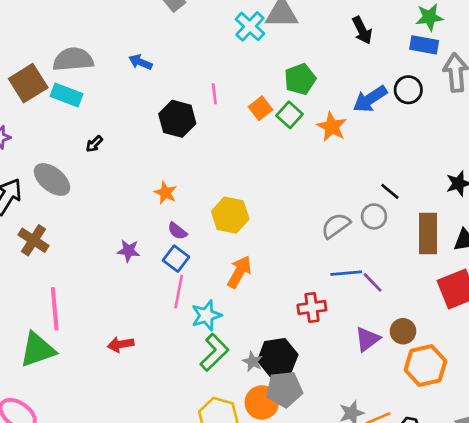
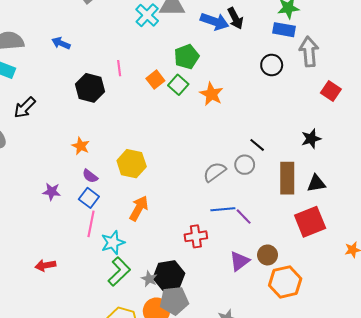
blue arrow: (370, 99) -> (215, 21), moved, turned -128
black arrow: (94, 144) -> (25, 108), size x1.6

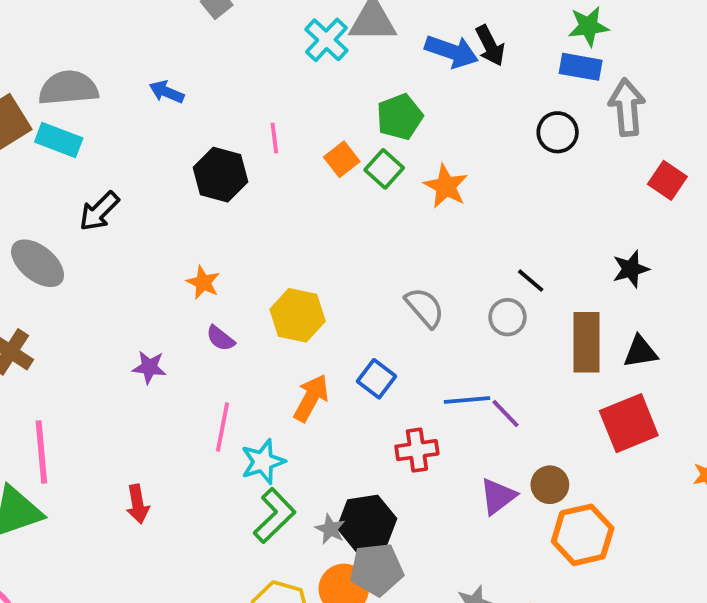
gray semicircle: (215, 172) -> (425, 308), moved, turned 85
blue square: (89, 198) -> (377, 379), moved
red arrow: (45, 265) -> (138, 504), turned -90

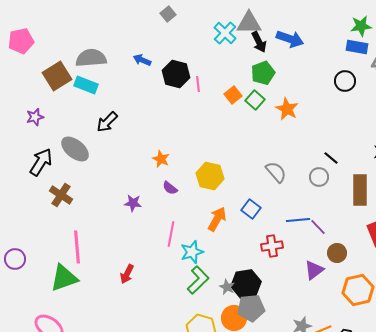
black arrow: (490, 46) -> (259, 42), moved
black hexagon: (221, 175) -> (176, 74), moved
brown circle: (550, 485) -> (337, 253), moved
red arrow: (138, 504) -> (127, 274), turned 36

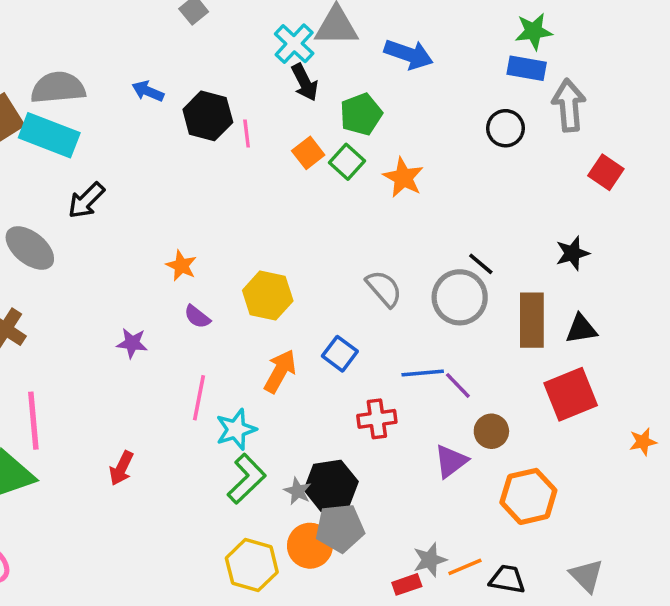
black arrow: (259, 42) -> (305, 82), moved
cyan rectangle: (86, 85) -> (49, 135), size x1.4
gray circle: (319, 177) -> (460, 297), size x1.6

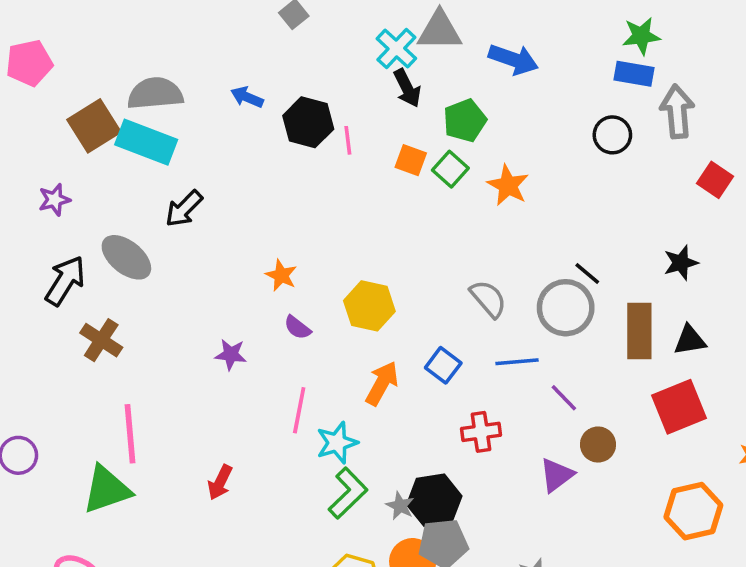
orange square: (308, 153) -> (411, 160), turned -32
blue line: (423, 373) -> (517, 362), moved
orange hexagon: (528, 496) -> (693, 511), moved

